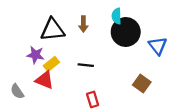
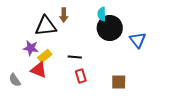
brown arrow: (83, 24) -> (64, 15), moved
brown square: (142, 83) -> (119, 82), moved, turned -35
red rectangle: (93, 99) -> (81, 76), moved

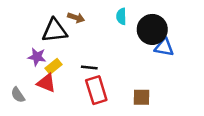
brown arrow: (64, 15) -> (76, 18), turned -72
black circle: (110, 28) -> (152, 29), moved
blue triangle: (138, 40) -> (164, 47), turned -42
red rectangle: (81, 76) -> (96, 90), size x1.6

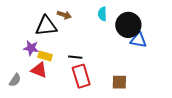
yellow rectangle: (54, 66) -> (45, 56), turned 56
gray semicircle: (18, 95) -> (15, 80), turned -112

